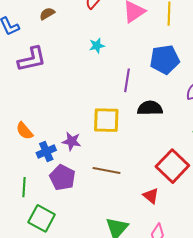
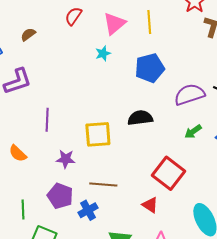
cyan star: (97, 46) -> (103, 53), moved
purple line: (127, 80) -> (47, 120), moved
blue cross: (46, 151) -> (88, 210), moved

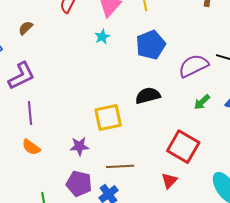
purple line: (47, 120) -> (30, 113), moved
red triangle: (150, 205) -> (169, 181), turned 48

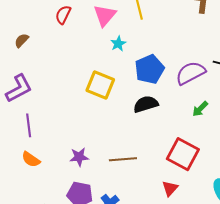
cyan star: (102, 37) -> (118, 44), moved
blue pentagon: (151, 45) -> (149, 69), moved
yellow square: (108, 118) -> (100, 85), moved, turned 36
brown line: (120, 166) -> (123, 159), moved

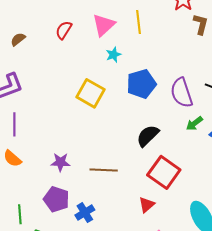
red semicircle: (63, 15) -> (64, 30), moved
purple semicircle: (191, 73) -> (182, 93), turned -88
black semicircle: (146, 104) -> (148, 136), moved, turned -35
green arrow: (200, 109) -> (194, 123), moved

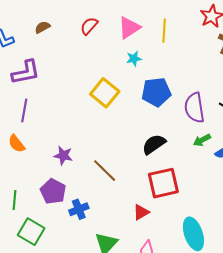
brown line: (104, 170) -> (105, 171), turned 32
red square: (164, 172) -> (163, 183), turned 32

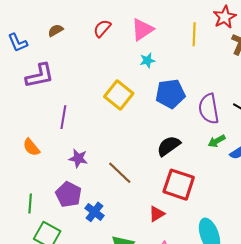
yellow line: (164, 31) -> (194, 34), moved
purple line: (24, 110) -> (63, 117), moved
red square: (163, 183) -> (179, 185), turned 32
blue cross: (79, 209) -> (94, 212), turned -30

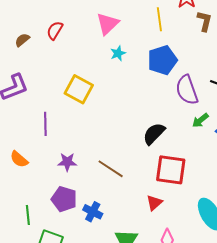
red semicircle: (102, 28) -> (55, 30), moved
blue pentagon: (170, 94) -> (162, 60), moved
yellow square: (119, 95) -> (79, 89), moved

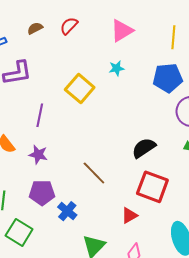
cyan star: (118, 53) -> (117, 68), moved
purple star: (67, 162) -> (38, 155), moved
purple pentagon: (64, 199) -> (42, 193), turned -30

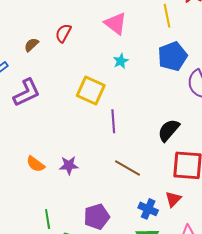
pink triangle: (122, 31) -> (116, 23), turned -35
purple line: (40, 115) -> (113, 121), moved
purple pentagon: (42, 193) -> (97, 217), moved
blue cross: (67, 211) -> (148, 209), moved

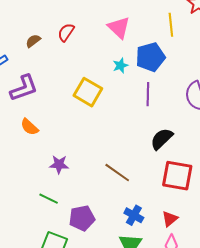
blue pentagon: (173, 56) -> (150, 57), moved
purple line: (113, 121) -> (148, 94), moved
orange semicircle: (36, 164) -> (29, 127), moved
red triangle: (173, 199) -> (170, 219), moved
green line: (48, 219) -> (49, 199), moved, turned -60

